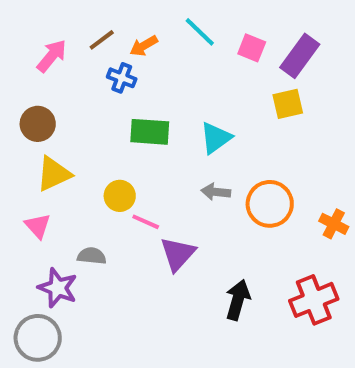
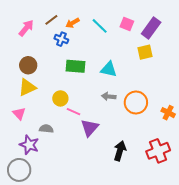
cyan line: (200, 32) -> (100, 26), moved
brown circle: (38, 124) -> (28, 65), moved
cyan triangle: (216, 138) -> (109, 69), turned 48

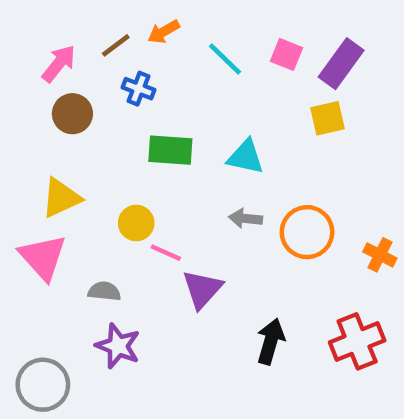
orange arrow: (72, 23) -> (164, 32), moved
brown circle: (28, 65) -> (72, 114), moved
pink triangle: (19, 114) -> (43, 257), size x1.6
purple star: (29, 145) -> (118, 346), moved

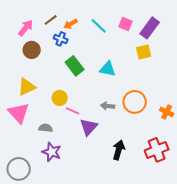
orange arrow: (164, 32) -> (71, 24), moved
green rectangle: (170, 150) -> (75, 66), turned 48
gray arrow: (246, 218) -> (108, 106), moved

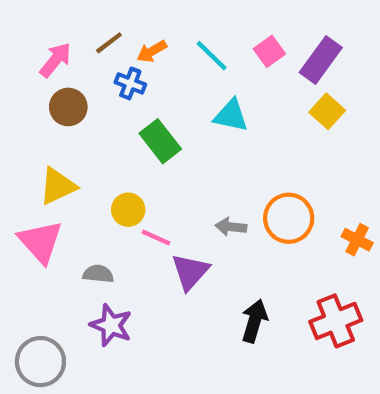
pink square: (126, 24) -> (269, 51), turned 32
yellow square: (144, 52) -> (327, 111), moved, turned -35
cyan triangle: (108, 69) -> (231, 116), moved

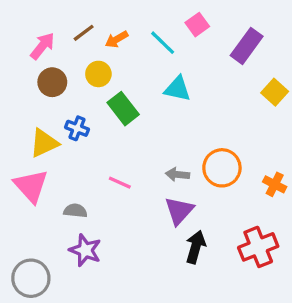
pink square: (269, 51) -> (197, 25), moved
blue cross: (130, 83) -> (77, 128), moved
yellow square: (327, 111) -> (275, 92), moved
yellow circle: (128, 210) -> (98, 74), moved
purple triangle: (190, 272) -> (179, 211), moved

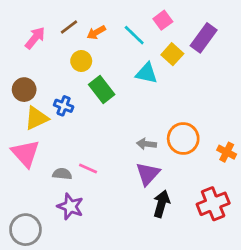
brown circle: (52, 82) -> (24, 90), moved
yellow square: (275, 92) -> (172, 54), moved
pink line: (120, 183) -> (88, 168), moved

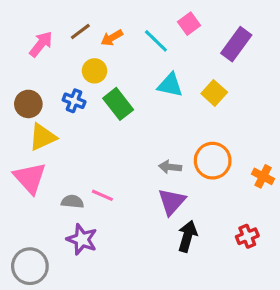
yellow square: (172, 54) -> (214, 93), moved
blue cross: (64, 106) -> (74, 101), moved
red cross: (213, 204) -> (247, 236), size x0.6

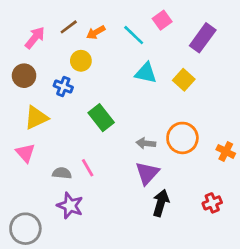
brown circle: (28, 104) -> (24, 76), moved
green rectangle: (118, 104) -> (101, 118), moved
pink triangle: (30, 178) -> (25, 153), size x0.7
pink line: (102, 195) -> (88, 168), turned 36

